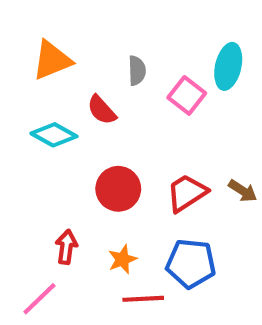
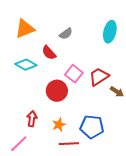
gray semicircle: (137, 71) -> (66, 34), turned 56
pink square: (187, 95) -> (74, 74), moved
red trapezoid: (187, 193) -> (99, 77), moved

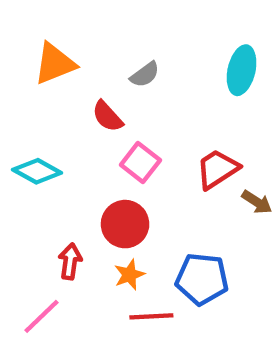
cyan diamond: (26, 65) -> (37, 171), moved
pink square: (74, 74) -> (140, 163), moved
red circle: (57, 91) -> (125, 224), moved

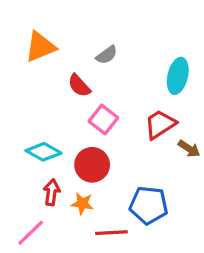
cyan ellipse: (242, 70) -> (178, 76), moved
cyan diamond: (37, 171) -> (44, 152), moved
orange star: (129, 275) -> (82, 204), moved, turned 30

